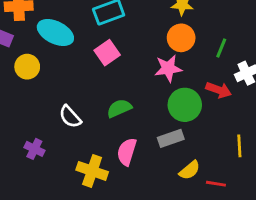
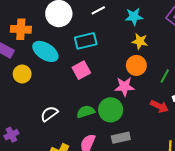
green circle: (185, 105) -> (111, 110), moved
white semicircle: (70, 117) -> (49, 114), turned 90
purple cross: (34, 149) -> (11, 135), moved, turned 32

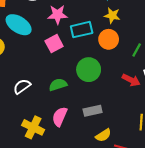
cyan rectangle: (86, 41) -> (82, 30), moved
pink star: (124, 87) -> (58, 15), moved
green circle: (111, 110) -> (89, 70), moved

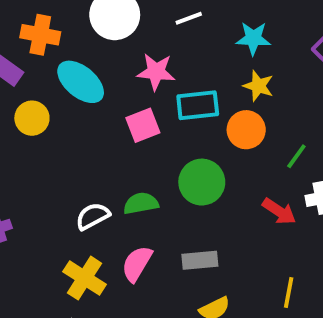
white semicircle: (22, 86) -> (93, 216), moved

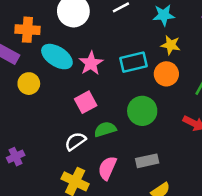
pink star: (156, 72) -> (91, 63), moved, turned -30
pink square: (143, 125) -> (86, 102), moved

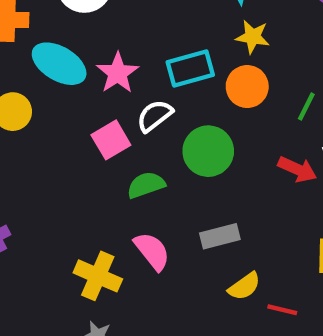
white semicircle: (75, 141) -> (155, 116), moved
pink semicircle: (107, 168) -> (152, 251), turned 120

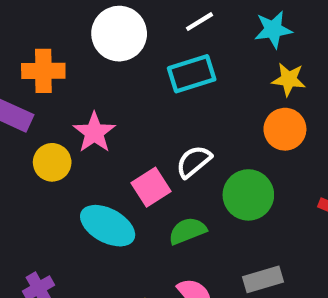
cyan ellipse: (59, 64) -> (108, 226), moved
cyan rectangle: (190, 69) -> (192, 74), moved
pink star: (118, 73) -> (94, 133), moved

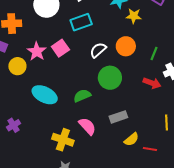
yellow star: (289, 79) -> (134, 16), moved
white semicircle: (194, 162) -> (98, 50), moved
pink square: (151, 187) -> (60, 48), moved

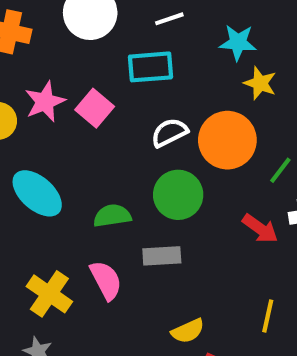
orange circle: (126, 46) -> (227, 140), size x1.4
pink square: (60, 48) -> (95, 108), turned -30
gray rectangle: (118, 117) -> (162, 256), moved

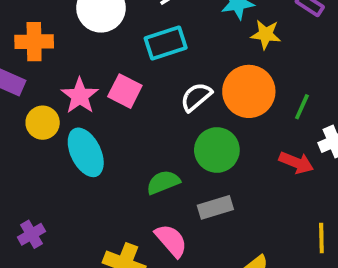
cyan ellipse: (37, 193) -> (86, 152), moved, turned 36

